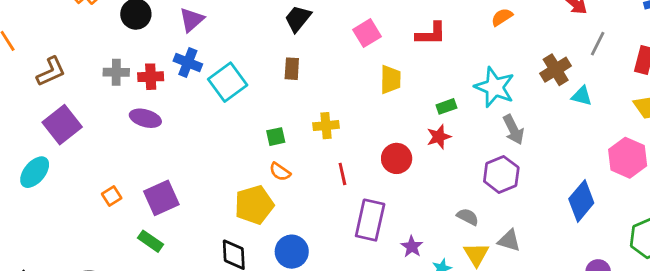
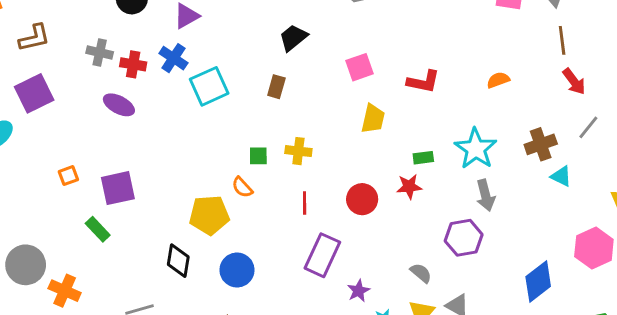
green square: (276, 137) -> (258, 156), moved

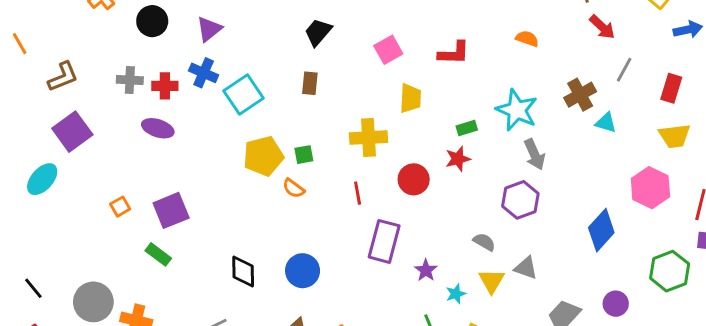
orange semicircle: (498, 80) -> (527, 39), turned 50
yellow cross: (298, 151) -> (369, 138), moved, size x1.4
yellow pentagon: (209, 215) -> (263, 156), moved

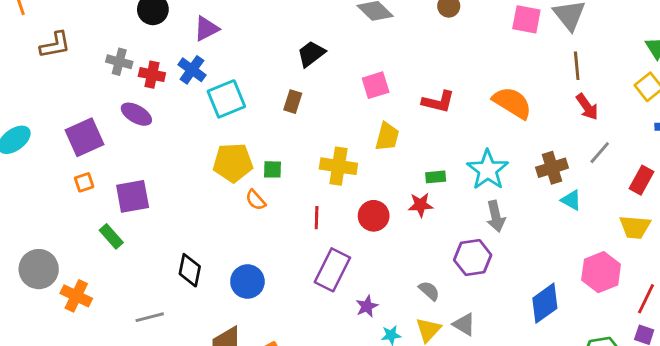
orange semicircle: (527, 39) -> (512, 103), size x1.8
purple square: (72, 132) -> (84, 137), moved

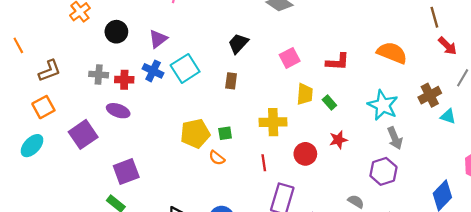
cyan square: (226, 99) -> (185, 68), moved
green rectangle: (436, 177) -> (329, 102), moved, turned 64
orange square: (84, 182) -> (43, 107), moved, size x1.5

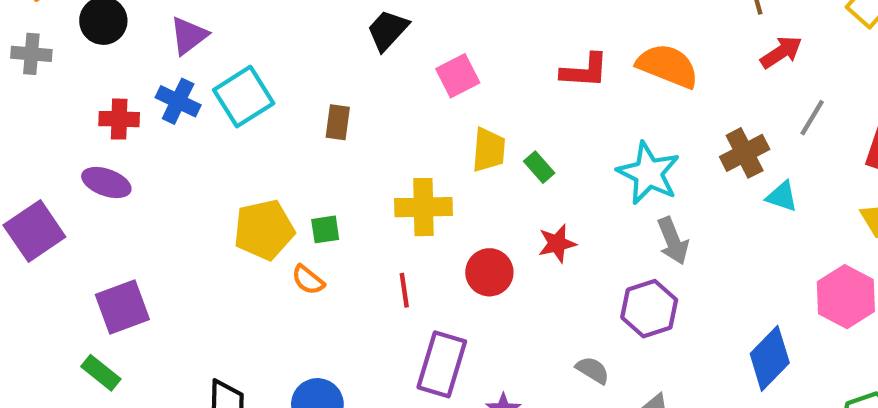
black trapezoid: (238, 43) -> (388, 30), moved
red arrow: (447, 46) -> (781, 52), turned -78
red L-shape: (338, 62) -> (585, 71), moved
gray cross: (99, 75) -> (31, 54), moved

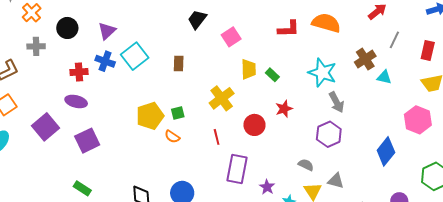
yellow cross: (423, 207) -> (222, 98), turned -30
purple square: (122, 307) -> (87, 141), moved

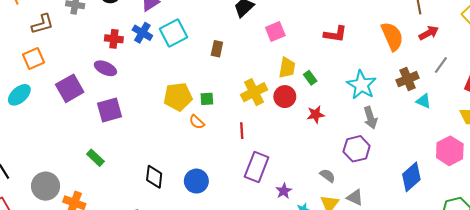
orange semicircle: (326, 23) -> (392, 36), moved, turned 40
red circle: (254, 125) -> (285, 97), moved

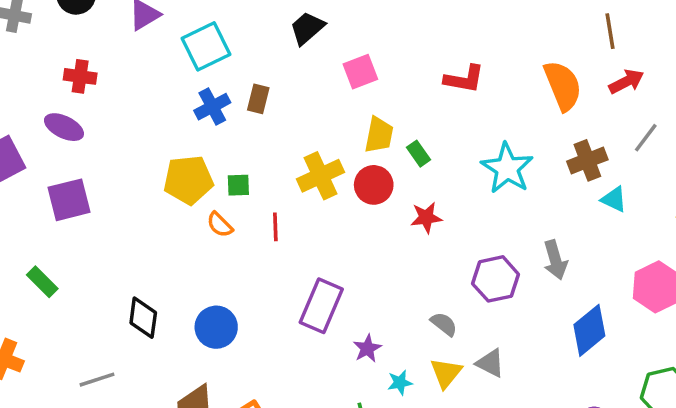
blue cross: (142, 33) -> (212, 107), moved, turned 30
cyan square: (174, 33) -> (206, 46), moved
gray arrow: (370, 118) -> (555, 260), moved
red line: (242, 131) -> (275, 227), moved

